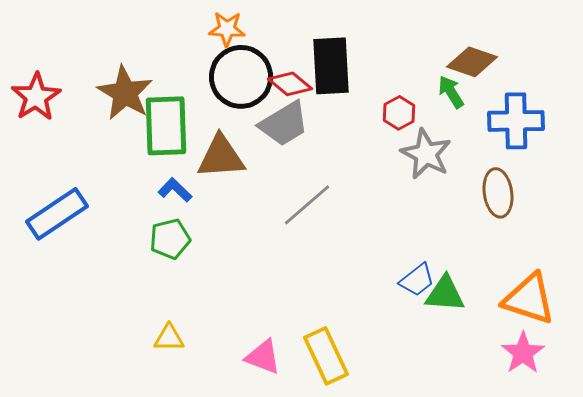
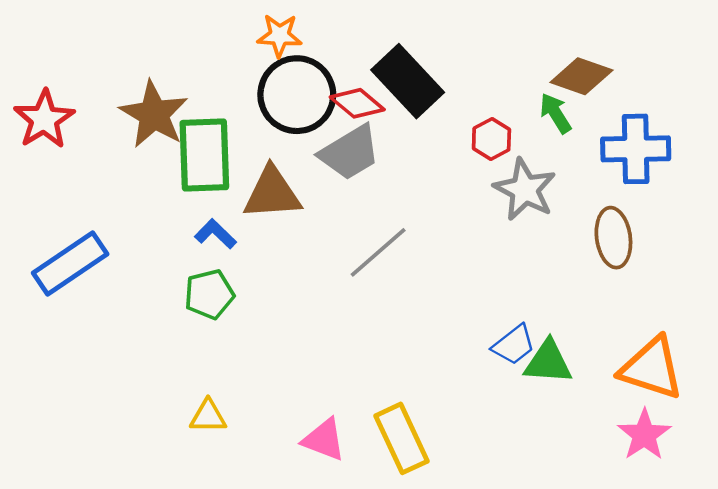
black rectangle: (331, 66) -> (408, 81), turned -40

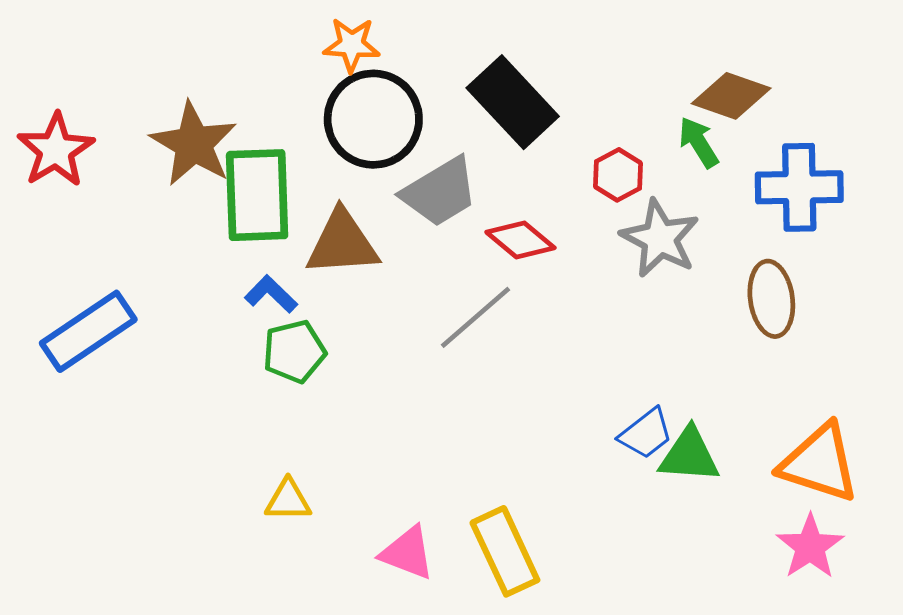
red diamond: (357, 103) -> (520, 240), moved
green pentagon: (209, 294) -> (294, 351), moved
yellow triangle: (208, 416) -> (288, 500), moved

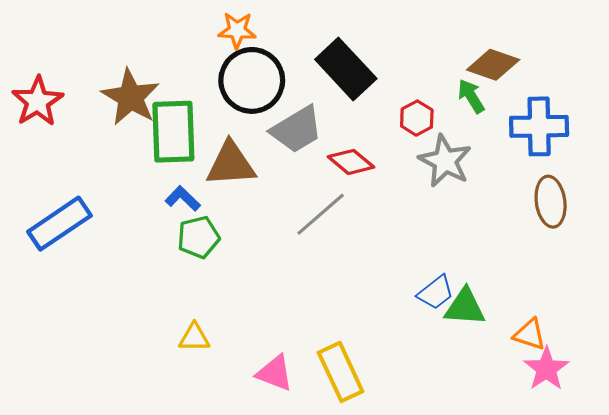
brown ellipse: (771, 299) -> (551, 202), moved
orange triangle: (819, 463) -> (530, 334), moved, size x0.6

